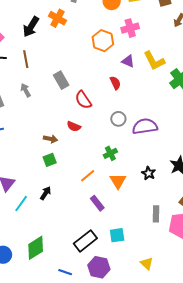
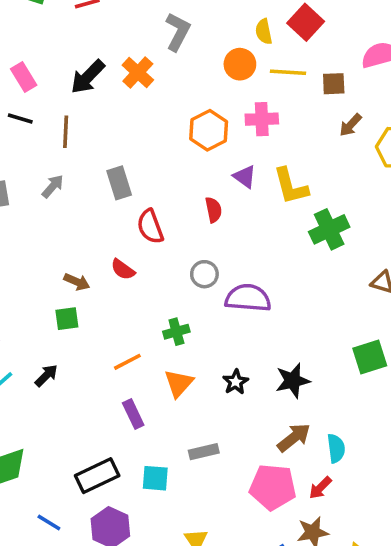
gray arrow: (26, 90) -> (53, 186), turned 56
gray rectangle: (156, 214) -> (204, 452), moved, turned 63

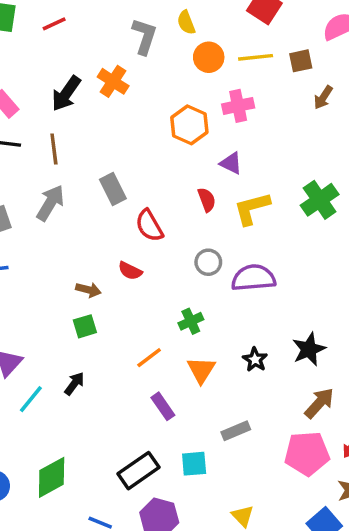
yellow semicircle: (264, 32) -> (186, 22), moved
gray arrow: (53, 186) -> (50, 203), size x1.5
yellow L-shape: (291, 186) -> (252, 208), moved, turned 99

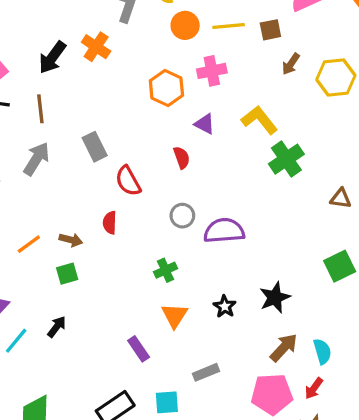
yellow L-shape: (252, 208) -> (260, 120), moved, turned 66
red semicircle: (130, 271) -> (110, 223), turned 65
orange line: (149, 358) -> (29, 244), moved

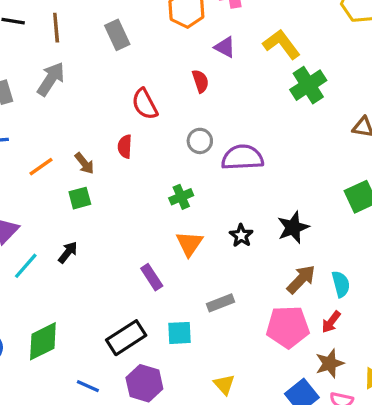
gray rectangle: (95, 147) -> (117, 35), moved
brown arrow: (71, 240) -> (84, 163), turned 35

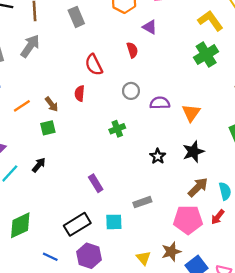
yellow L-shape: (281, 44) -> (210, 21), moved
purple semicircle: (242, 157) -> (160, 103), size x0.7
orange triangle: (189, 244) -> (191, 113), moved
brown star: (330, 363) -> (171, 252), moved

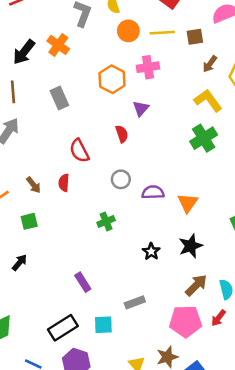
purple triangle: (150, 27) -> (141, 108), turned 42
brown arrow: (52, 104) -> (34, 185), moved

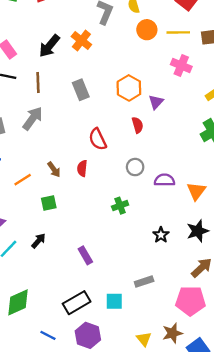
pink cross: (148, 67) -> (181, 65), moved, turned 30
orange hexagon: (112, 79) -> (129, 88), moved
purple rectangle: (83, 282) -> (85, 255), moved

